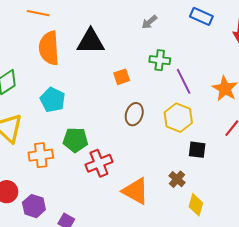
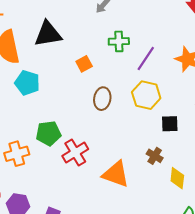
purple line: (184, 81) -> (146, 59), turned 70
cyan pentagon: (53, 100) -> (27, 83), moved

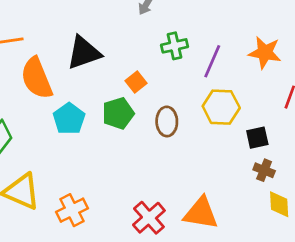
cyan pentagon: (27, 83) -> (69, 119), turned 30
green pentagon: (48, 133) -> (118, 113), moved
red cross: (75, 153) -> (149, 218), moved
brown cross: (155, 156) -> (264, 170), moved

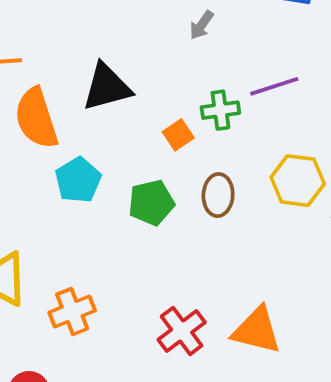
green cross: (175, 46) -> (220, 110), moved
purple line: (212, 61) -> (274, 86), moved, turned 44
green pentagon: (118, 113) -> (151, 203), moved

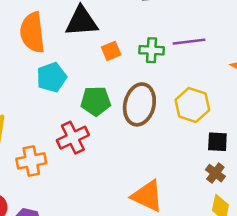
orange square: (178, 135) -> (111, 51), moved
brown ellipse: (218, 195) -> (139, 104), size x1.5
red cross: (182, 331) -> (73, 138), moved

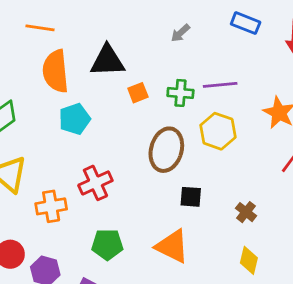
green pentagon: (96, 101) -> (107, 244), moved
yellow hexagon: (192, 105) -> (218, 131), moved
black square: (217, 142) -> (191, 197), moved
brown cross: (215, 173) -> (246, 212), moved

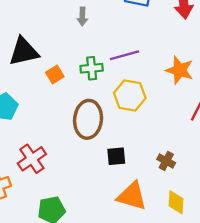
gray arrow: (180, 33) -> (82, 17), turned -36
orange triangle: (172, 246) -> (132, 196), moved

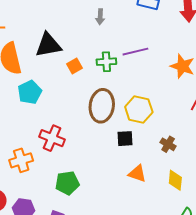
yellow hexagon: (130, 95) -> (139, 109), moved
red cross: (32, 159) -> (52, 138), turned -35
orange triangle: (132, 196) -> (137, 174), size x0.7

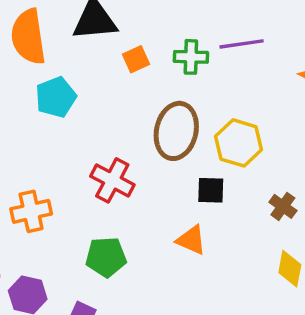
red cross: (52, 138) -> (112, 180), moved
orange triangle: (137, 174) -> (191, 240), moved

